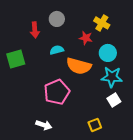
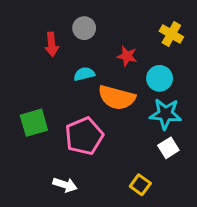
yellow cross: (102, 23) -> (171, 34), moved
green square: (16, 59) -> (34, 123), moved
yellow square: (95, 125) -> (140, 185), turned -32

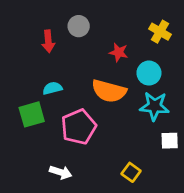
cyan semicircle: (84, 74) -> (52, 88), moved
white square: (168, 148) -> (170, 141), moved, turned 30

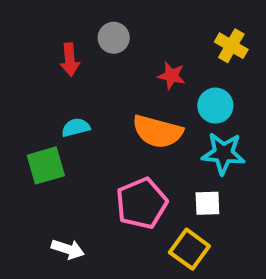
pink pentagon: (79, 127) -> (142, 203), moved
white square: (170, 141) -> (207, 203), moved
white arrow: (61, 172) -> (68, 249), moved
yellow square: (131, 172) -> (189, 249), size x1.4

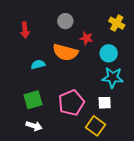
gray circle: (114, 38) -> (65, 21), moved
red arrow: (70, 60) -> (25, 30), moved
orange semicircle: (158, 131) -> (65, 52), moved
green square: (46, 165) -> (33, 100), moved

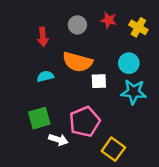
red arrow: (25, 30) -> (43, 37), moved
red star: (86, 38) -> (109, 20), moved
white square: (105, 103) -> (99, 81), moved
white arrow: (34, 126) -> (58, 140), moved

